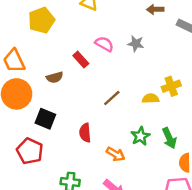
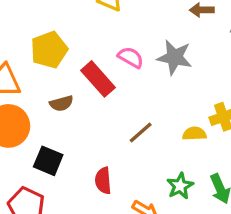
yellow pentagon: (41, 20) -> (49, 50), moved
gray star: (136, 44) -> (174, 57), size x1.5
red rectangle: (81, 60) -> (98, 79), size x1.5

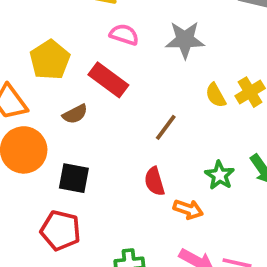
pink semicircle: (131, 57) -> (124, 35), moved
yellow semicircle: (194, 134) -> (216, 95), moved, turned -105
red semicircle: (103, 181) -> (154, 181), moved

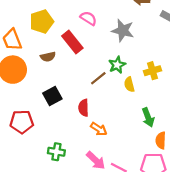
yellow semicircle: (216, 95) -> (129, 84), moved
green star: (220, 175) -> (117, 65), moved
black square: (74, 178) -> (52, 96), moved, turned 36
red pentagon: (60, 230) -> (22, 122), turned -30

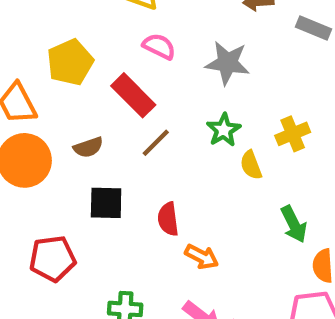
brown semicircle: (48, 57) -> (88, 147), moved
brown line: (98, 78) -> (156, 143), moved
black square: (52, 96) -> (106, 203), turned 36

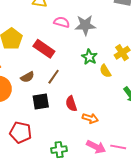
pink semicircle: (159, 46) -> (62, 22), moved
brown line: (156, 143) -> (54, 77), moved
red pentagon: (52, 259) -> (21, 132), turned 30

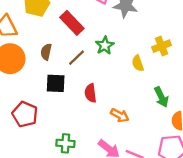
green star: (89, 57) -> (105, 45), moved
brown semicircle: (27, 77) -> (46, 52), turned 120
orange arrow: (90, 118) -> (120, 115), moved

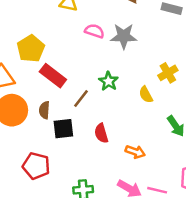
red rectangle: (72, 23) -> (53, 76), moved
brown semicircle: (46, 52) -> (44, 110), moved

